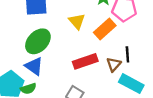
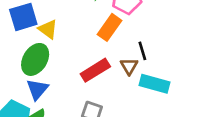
yellow triangle: (77, 21) -> (48, 29), moved
blue triangle: (34, 66) -> (37, 89), turned 48

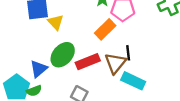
green ellipse: (35, 59) -> (63, 55), moved
brown triangle: (129, 66) -> (115, 63), size x1.5

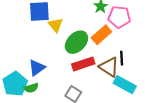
green ellipse: (63, 55) -> (76, 42), moved
brown triangle: (115, 63) -> (109, 67), turned -40

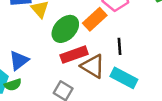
brown triangle: (109, 67) -> (93, 66), moved

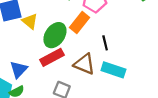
red rectangle: (74, 55) -> (52, 57), moved

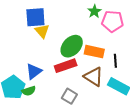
yellow triangle: (30, 21) -> (42, 31), moved
orange rectangle: (79, 23) -> (94, 52), moved, turned 54

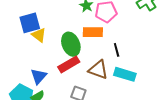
green ellipse: (72, 46) -> (71, 44), turned -55
orange rectangle: (94, 52) -> (93, 32), moved

